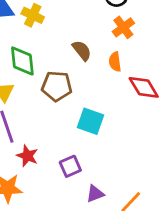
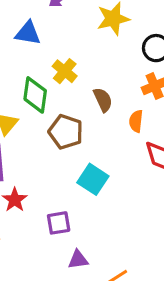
yellow cross: (33, 15) -> (65, 71), moved

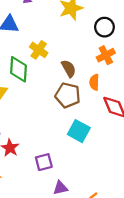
brown pentagon: (66, 132) -> (68, 95), moved
cyan square: (93, 179) -> (79, 131), moved

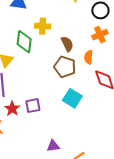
yellow cross: (39, 50) -> (43, 26), turned -35
purple square: (44, 162) -> (33, 106), moved

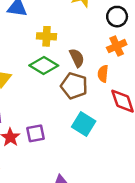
green diamond: (24, 42) -> (44, 66), moved, turned -65

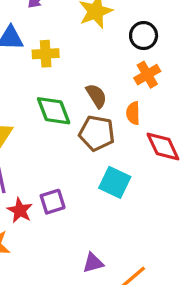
yellow cross: (47, 36) -> (46, 54), moved
green diamond: (44, 66) -> (54, 111), turned 44

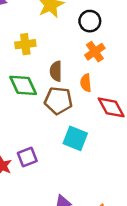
yellow cross: (46, 54) -> (25, 44), moved
brown semicircle: (96, 96) -> (56, 71), turned -144

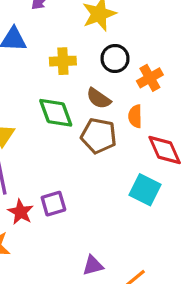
black circle: (90, 21) -> (115, 58), moved
brown semicircle: (56, 71) -> (99, 98), turned -60
cyan square: (75, 138) -> (145, 190), moved

